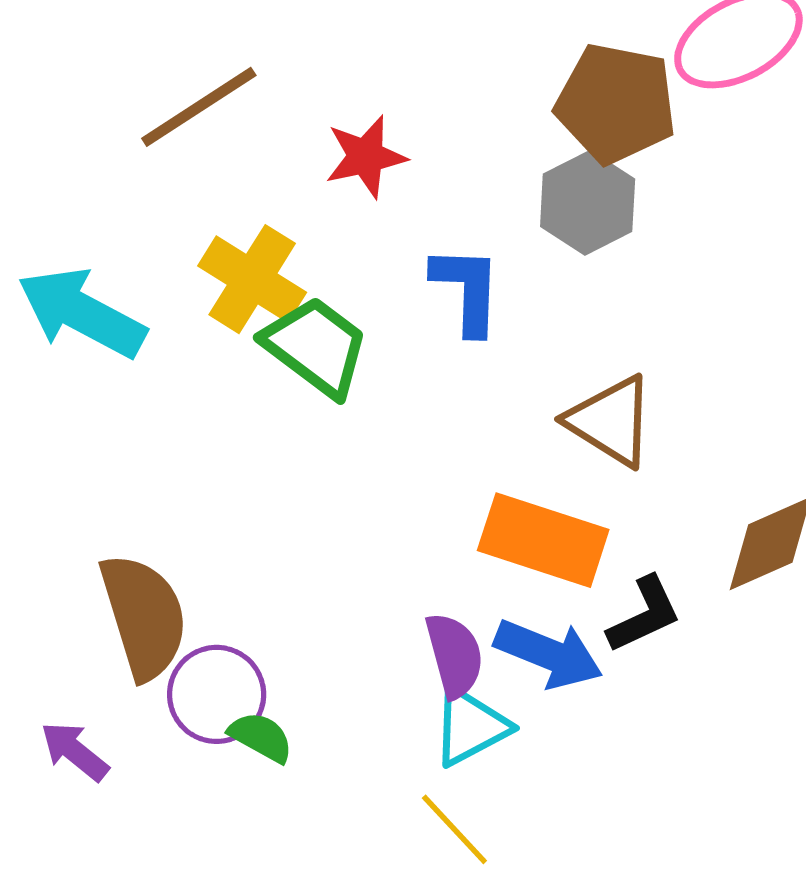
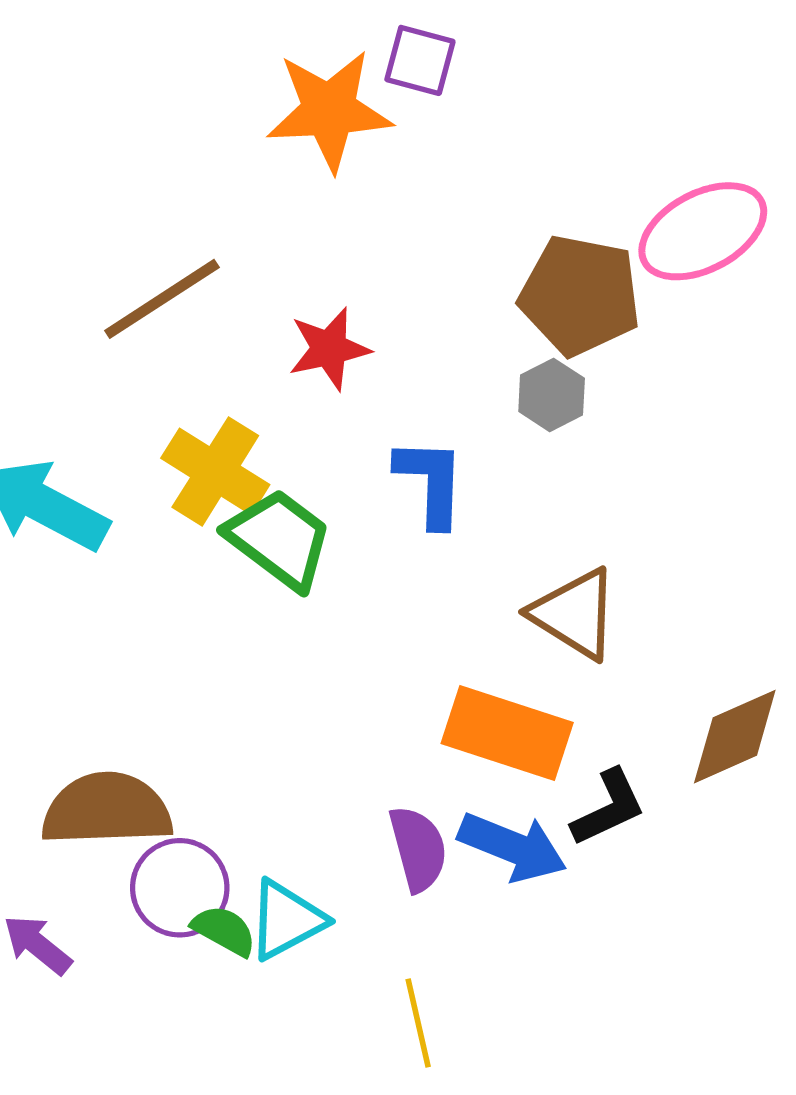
gray hexagon: (588, 203) -> (552, 395), size x0.7
brown semicircle: (144, 616) -> (107, 809), turned -75
cyan triangle: (470, 726) -> (286, 920), moved
yellow line: (454, 829) -> (418, 1023), turned 30

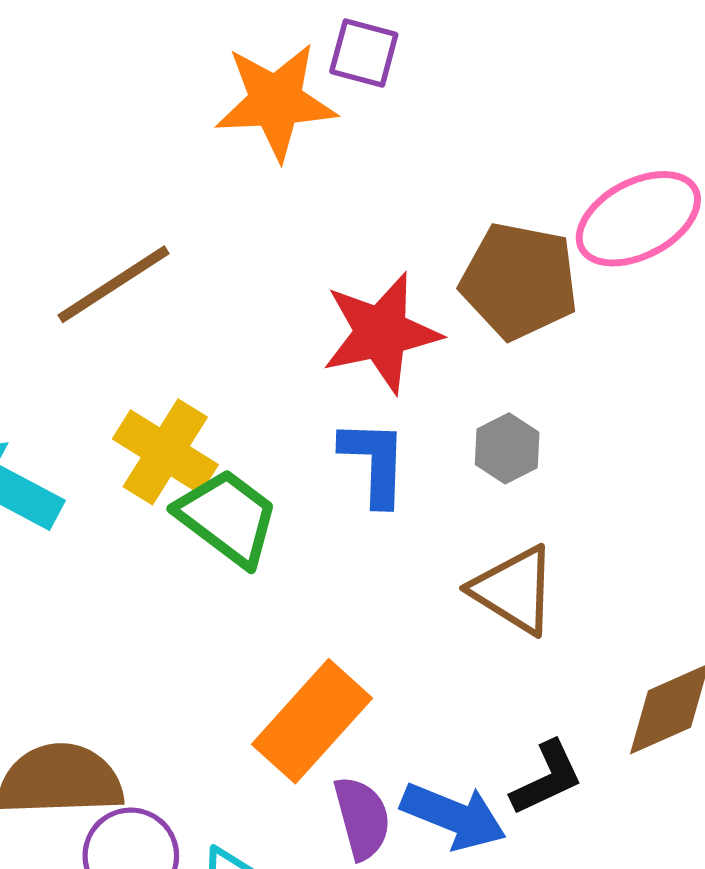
red star: (329, 349) -> (381, 333), moved, size x1.5
gray hexagon: (552, 395) -> (507, 448), moved
orange rectangle: (507, 733) -> (312, 721), moved, turned -66

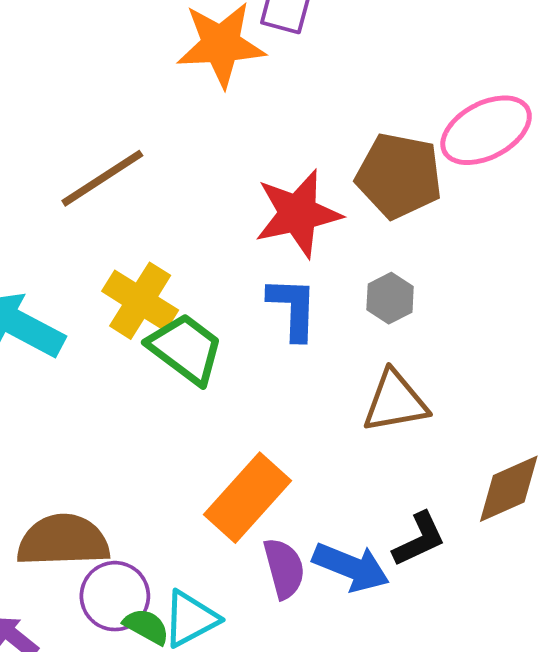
brown triangle: (514, 590) -> (395, 402), turned -42

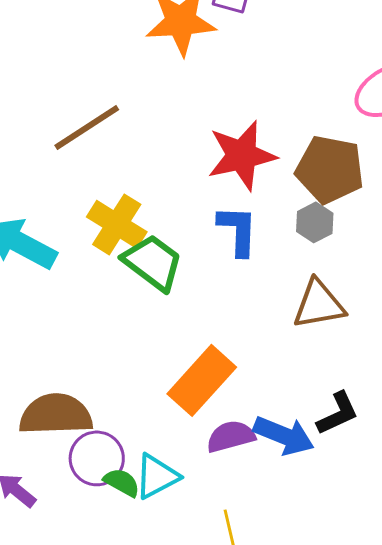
brown pentagon: (399, 176) -> (330, 169), moved
purple semicircle: (284, 568) -> (231, 436), turned -90

